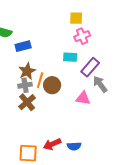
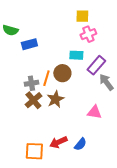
brown star: (27, 71) -> (55, 99), moved
brown circle: (52, 85) -> (62, 73), moved
pink triangle: (83, 98) -> (94, 112), moved
blue semicircle: (74, 146) -> (80, 144), turned -48

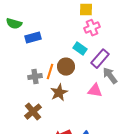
cyan rectangle: (76, 55) -> (80, 49), turned 32
brown cross: (33, 100) -> (33, 112), moved
pink triangle: (94, 112) -> (95, 91), moved

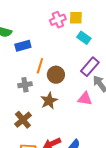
pink cross: (92, 28) -> (58, 20), moved
cyan rectangle: (80, 49) -> (84, 38), moved
orange line: (50, 72) -> (40, 66), moved

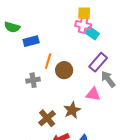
pink cross: (58, 20) -> (83, 25), moved, turned 35
brown star: (49, 101) -> (72, 110), moved
brown cross: (23, 120) -> (47, 118), moved

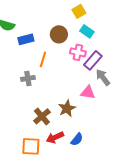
yellow square: (84, 13) -> (79, 11), turned -32
pink cross: (83, 25) -> (78, 52), moved
brown circle: (64, 70) -> (59, 34), moved

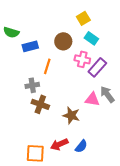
gray arrow: (103, 77) -> (107, 94), moved
brown star: (67, 108) -> (71, 115), turned -30
brown cross: (42, 116) -> (40, 104), moved, turned -30

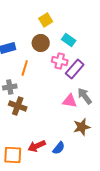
yellow square: (83, 18) -> (46, 20), moved
brown star: (71, 115) -> (82, 127), moved, turned -30

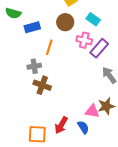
pink triangle: (70, 101) -> (92, 111), moved
red arrow: (37, 146) -> (61, 125), turned -36
blue semicircle: (59, 148) -> (83, 127), turned -72

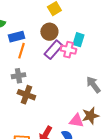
cyan rectangle: (93, 19) -> (78, 40), moved, turned 72
orange line: (49, 47) -> (21, 51), moved
purple rectangle: (99, 48) -> (53, 50), moved

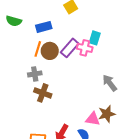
brown circle: (49, 32) -> (50, 51), moved
blue rectangle: (16, 37) -> (44, 27), moved

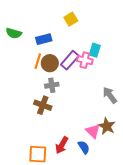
gray cross: (35, 74) -> (52, 85), moved
brown star: (107, 114) -> (107, 126), turned -30
pink triangle: (93, 119) -> (93, 131), turned 35

